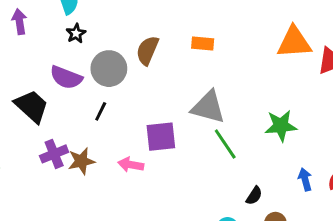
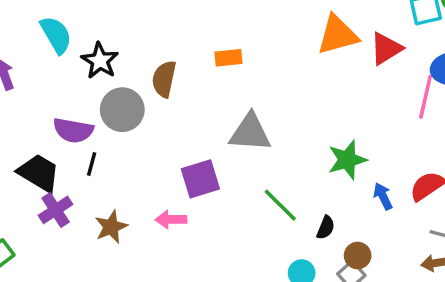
black star: (76, 33) -> (100, 61), moved, size x1.5
black line: (101, 111) -> (92, 164), moved
green star: (281, 126) -> (347, 160), moved
green line: (225, 144) -> (280, 205), moved
purple cross: (54, 154) -> (56, 210), moved

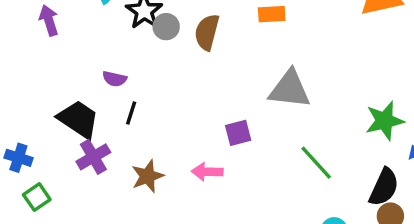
gray circle: (122, 110) -> (166, 27), moved, size x0.6
purple semicircle: (73, 130) -> (115, 79), size x0.6
purple square: (200, 179) -> (238, 133), size x0.7
black semicircle: (326, 228) -> (384, 187), moved, size x1.6

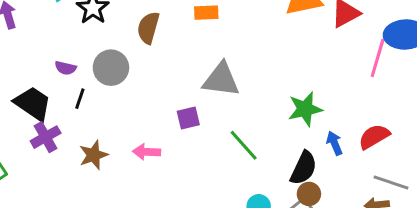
gray circle: (166, 27) -> (111, 68), moved, size x1.5
purple square: (238, 133) -> (188, 118), moved

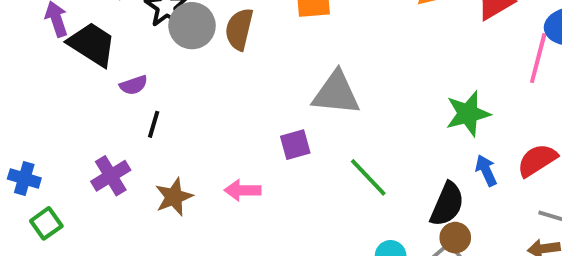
purple semicircle: (65, 68) -> (134, 85), turned -30
gray circle: (111, 68) -> (192, 26), moved
black trapezoid: (33, 103) -> (92, 44), moved
green star: (305, 109) -> (468, 114), moved

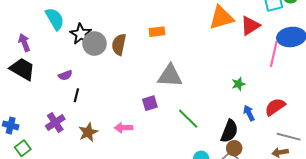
black trapezoid: (92, 44) -> (22, 69), moved
green star: (468, 114) -> (238, 84), size x0.6

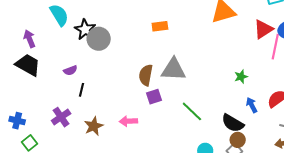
red triangle: (250, 26) -> (263, 29), moved
brown semicircle: (119, 45) -> (146, 75), moved
black semicircle: (229, 131) -> (233, 123), turned 100

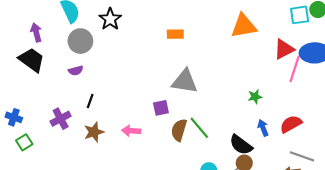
black star: (85, 30) -> (110, 19), moved
gray circle: (99, 39) -> (80, 41), moved
brown semicircle: (146, 75) -> (179, 130), moved
black line: (81, 90) -> (90, 101), moved

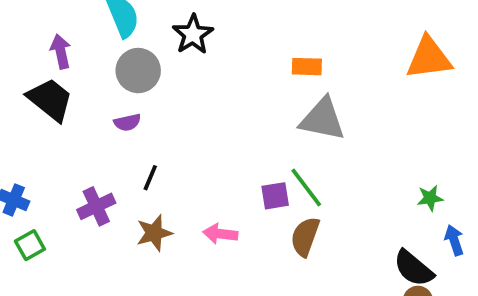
gray triangle: (185, 81) -> (323, 119), moved
green star: (255, 97) -> (430, 198), moved
green line: (199, 128) -> (306, 188), moved

